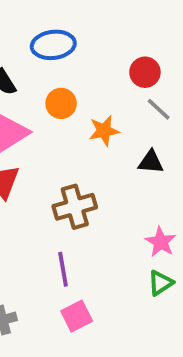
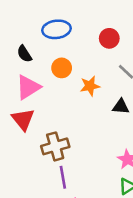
red circle: (145, 72) -> (109, 38), moved
brown cross: (75, 207) -> (55, 146), moved

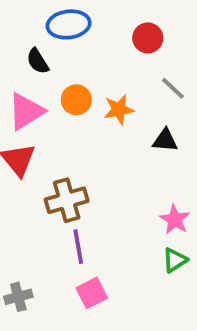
black semicircle: (24, 54) -> (38, 61), moved
orange circle: (62, 68) -> (76, 100), moved

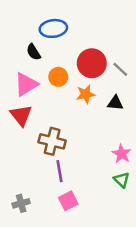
red circle: (148, 38) -> (92, 63), moved, size x1.5
orange star: (119, 109) -> (86, 94), moved
brown cross: (67, 200) -> (52, 141), turned 30
green triangle: (175, 260) -> (122, 180), turned -42

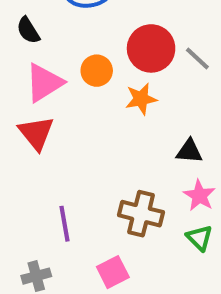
black semicircle: (33, 52) -> (28, 30), moved
black triangle: (115, 103) -> (189, 151), moved
brown cross: (52, 141) -> (141, 214), moved
purple line: (60, 171) -> (64, 224), moved

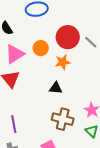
black triangle: (189, 151) -> (56, 88), moved
purple line: (64, 224) -> (14, 124), moved

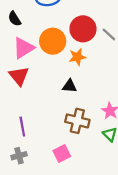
orange circle: (41, 48) -> (53, 41), size x1.5

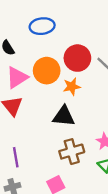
black triangle: (70, 86) -> (64, 116), size x1.5
brown cross: (77, 121) -> (72, 152), turned -30

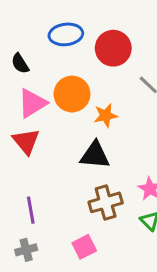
red circle: (77, 58) -> (113, 48), moved

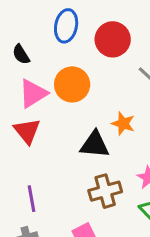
blue ellipse: (66, 34) -> (66, 26), turned -72
orange star: (106, 115) -> (123, 124), moved, turned 30

